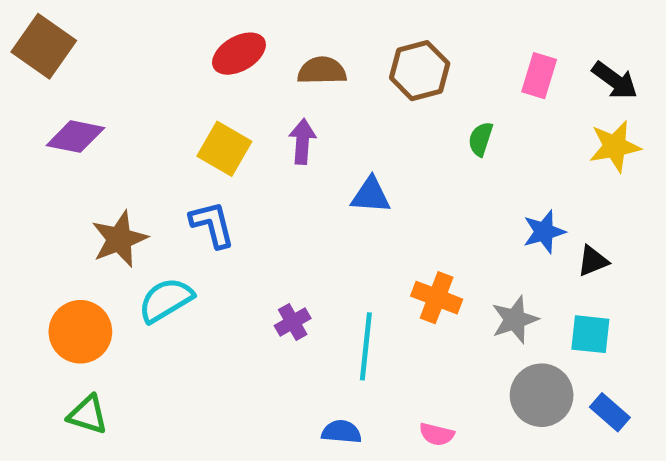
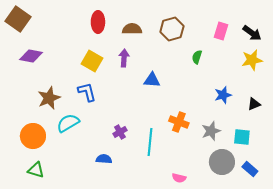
red ellipse: (239, 54) -> (98, 22), turned -60
black triangle: (593, 261) -> (254, 104), moved
blue semicircle: (341, 432) -> (104, 159), moved

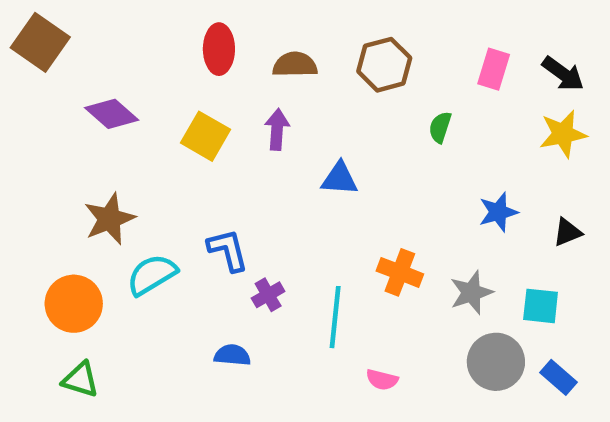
purple diamond: (31, 56) -> (112, 114), moved, turned 30
blue L-shape: (87, 92) -> (228, 250), moved
pink semicircle: (179, 178) -> (382, 380), moved

